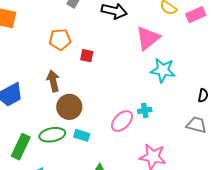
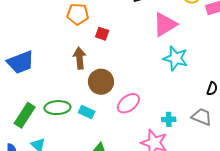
brown arrow: (53, 81) -> (80, 58), moved
brown circle: (69, 107) -> (101, 82), moved
cyan cross: (145, 110) -> (169, 119), moved

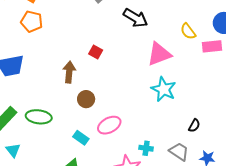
orange pentagon: (78, 14) -> (32, 22), moved
brown circle: (101, 82) -> (86, 99), size x0.7
cyan rectangle: (87, 112) -> (81, 138), moved

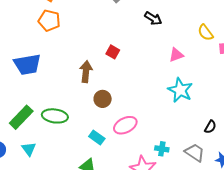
black arrow: (136, 18) -> (153, 18), size x0.7
pink triangle: (159, 54) -> (176, 55), size x0.6

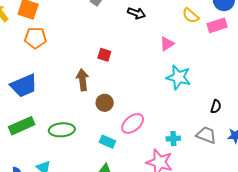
green rectangle: (21, 117) -> (22, 126), moved, turned 35

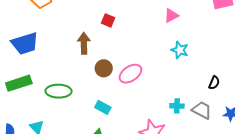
cyan star: (178, 77) -> (180, 50), size x0.7
pink ellipse: (133, 123) -> (130, 74), moved
cyan cross: (173, 139) -> (177, 106), moved

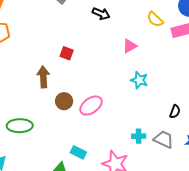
cyan rectangle: (103, 107) -> (78, 152), moved

